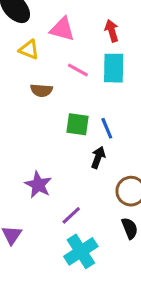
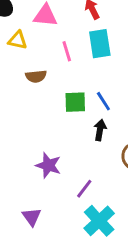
pink line: (78, 70) -> (67, 51), turned 54

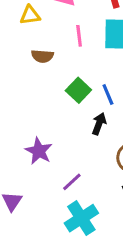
yellow triangle: (18, 40) -> (30, 15), turned -30
green square: (75, 102) -> (78, 90), turned 35

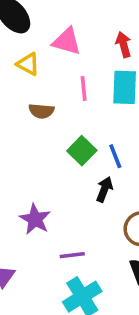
yellow triangle: (30, 15) -> (28, 64), turned 35
purple line: (72, 182) -> (72, 255), turned 35

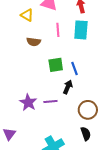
green square: (82, 151) -> (56, 65), turned 35
purple line: (72, 255) -> (50, 101), moved

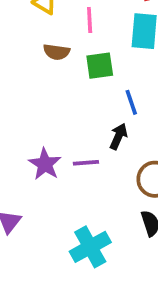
pink line: (58, 30) -> (90, 20), moved
green square: (56, 65) -> (100, 66), moved

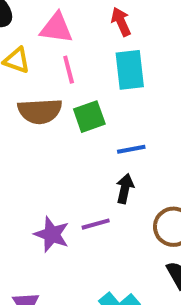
brown semicircle: (57, 52) -> (40, 111), size x1.5
blue line: (131, 102) -> (131, 149), turned -70

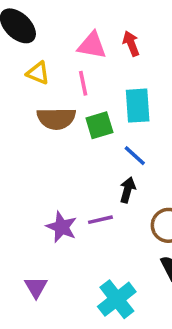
pink triangle: (56, 28) -> (92, 45), moved
cyan rectangle: (130, 70) -> (138, 106), moved
blue line: (131, 149) -> (135, 156), turned 50

